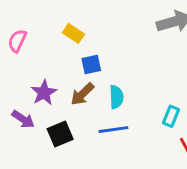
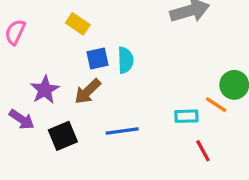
cyan semicircle: (116, 97) -> (125, 60), moved
cyan rectangle: (171, 116) -> (186, 116), turned 66

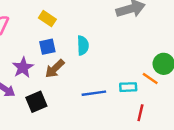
blue square: (97, 58) -> (47, 47), moved
blue line: (122, 131) -> (94, 93), moved
red line: (203, 151) -> (140, 113), turned 42

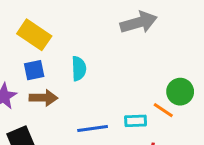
yellow rectangle: (47, 19) -> (34, 35), size x1.5
brown arrow: (55, 69) -> (43, 98), turned -135

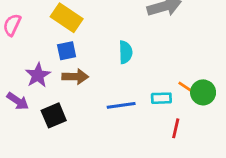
cyan semicircle: (79, 69) -> (125, 52), moved
green circle: (180, 92) -> (203, 92), moved

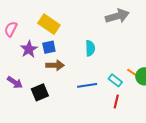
purple star: (38, 75) -> (29, 49), moved
cyan rectangle: (161, 98) -> (115, 80), turned 40
red line: (176, 128) -> (116, 101), moved

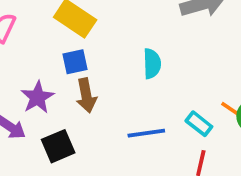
purple star: (29, 49) -> (37, 97), moved
brown arrow: (55, 65) -> (86, 96), turned 78

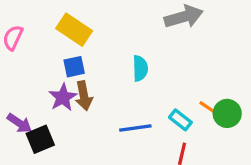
purple star: (37, 97) -> (63, 97), moved
black square: (58, 146) -> (40, 139), moved

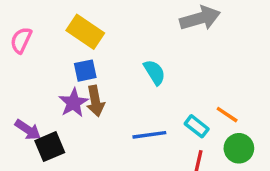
cyan semicircle: (140, 68) -> (154, 72), turned -30
green circle: (227, 113) -> (239, 148), moved

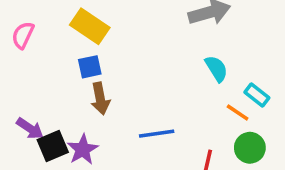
cyan semicircle: (154, 72) -> (216, 69), moved
purple star: (73, 103) -> (83, 150), moved
cyan rectangle: (197, 126) -> (257, 95), moved

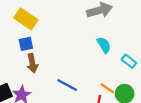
orange line: (238, 113) -> (107, 88), moved
blue line: (157, 134) -> (67, 85), turned 36

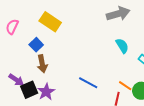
blue square: (26, 44) -> (36, 45), moved, turned -32
brown arrow: (32, 63) -> (42, 64), moved

